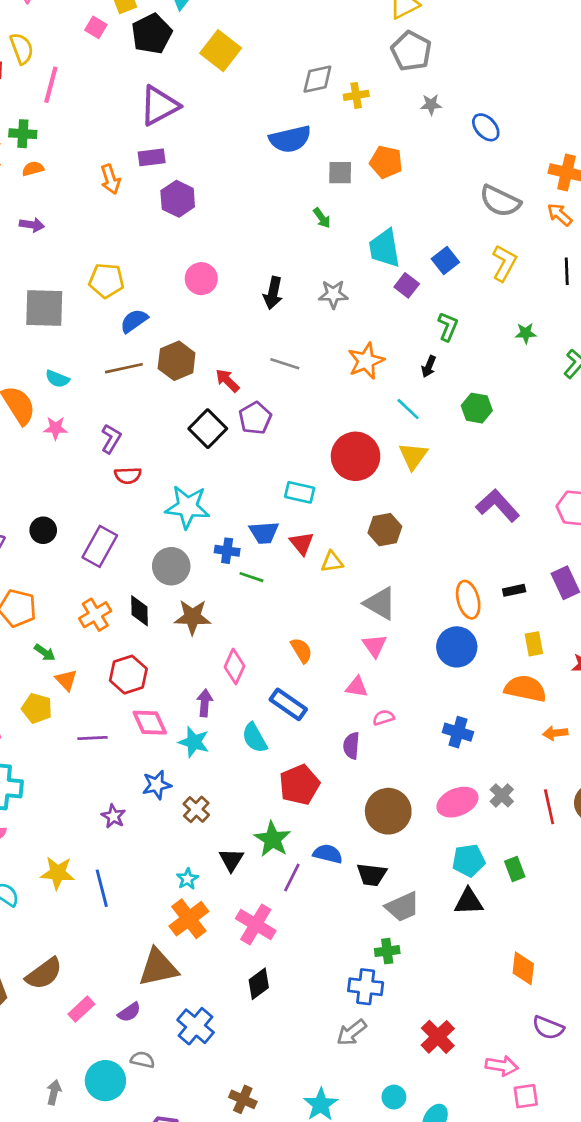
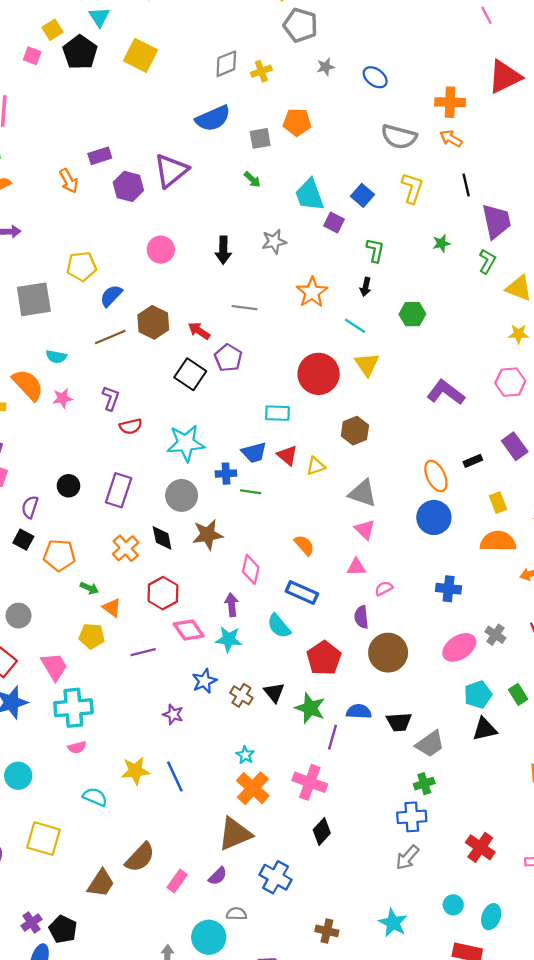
purple triangle: (159, 106) -> (171, 171), moved
brown circle: (388, 811) -> (388, 653), moved
black triangle: (231, 860) -> (274, 693), moved

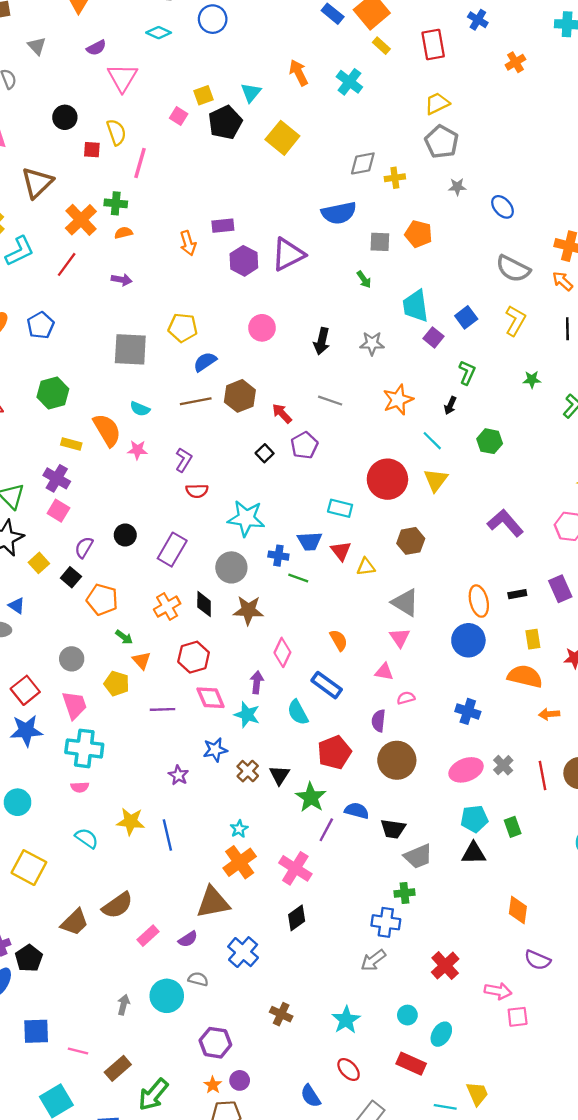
black square: (190, 374) -> (265, 453), size x0.6
gray circle: (19, 616) -> (72, 659), moved

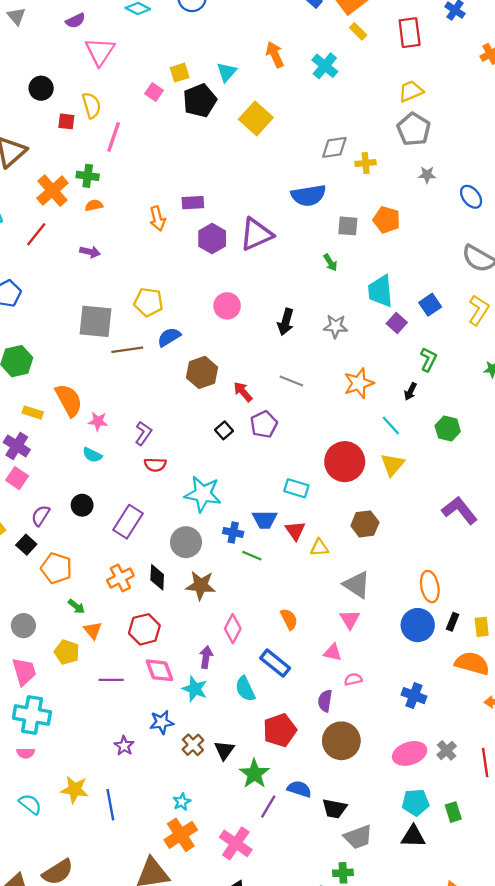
brown line: (196, 401) -> (127, 350), moved
cyan semicircle: (140, 409) -> (92, 455), moved
black rectangle: (517, 594) -> (453, 622), moved, turned -60

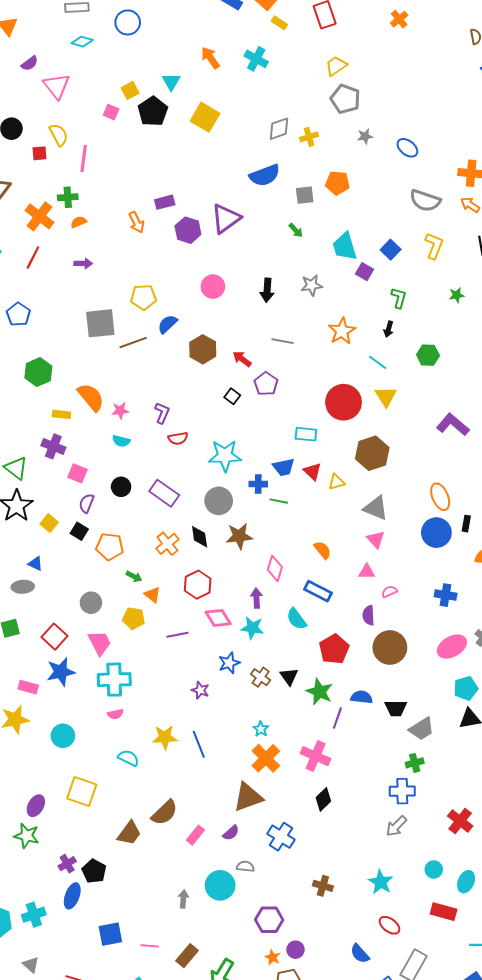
pink square: (17, 478) -> (77, 473), moved
purple rectangle: (128, 522) -> (164, 493), turned -76
brown hexagon: (365, 524) -> (372, 453), size x1.4

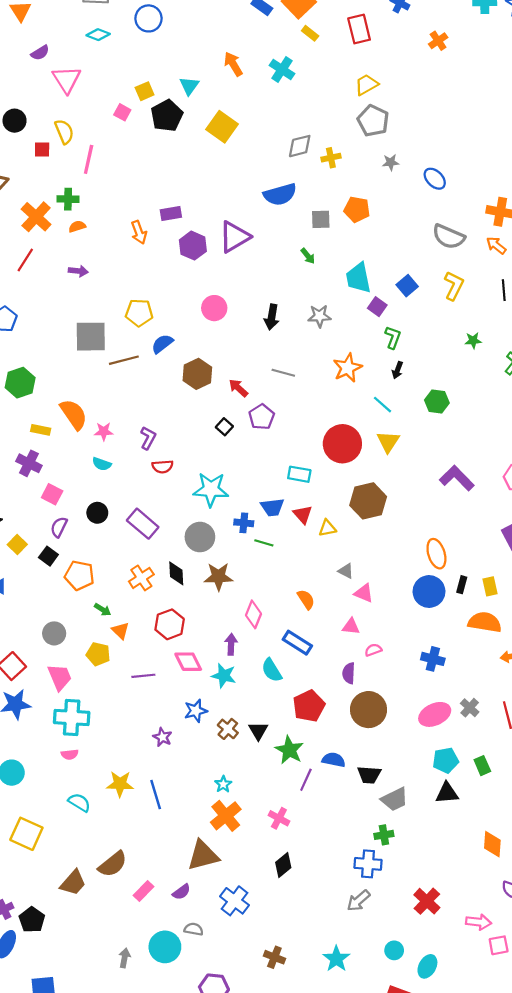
green L-shape: (399, 298) -> (393, 337), moved
gray triangle: (376, 508) -> (346, 571), moved, size x0.6
pink triangle: (376, 540) -> (364, 593), turned -30
pink cross: (316, 756) -> (279, 818), size x0.7

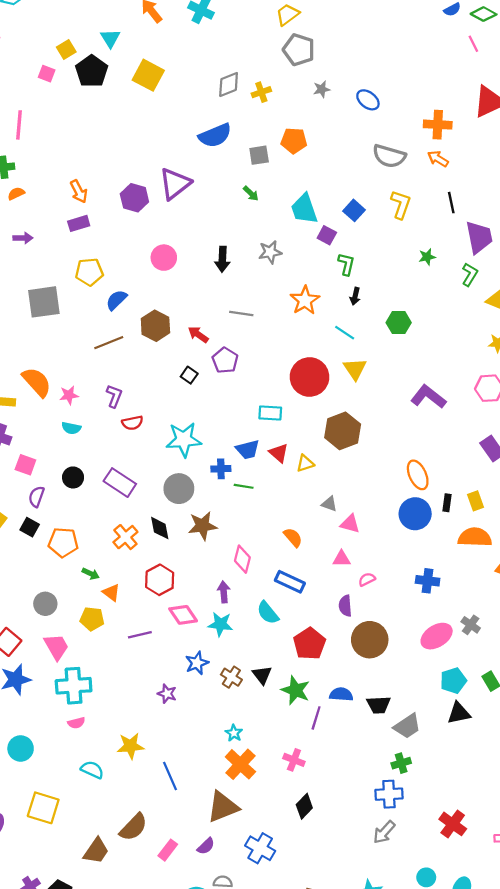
purple rectangle: (171, 214) -> (79, 223), moved
brown line: (124, 360) -> (109, 343), moved
blue line: (156, 795) -> (170, 776), moved

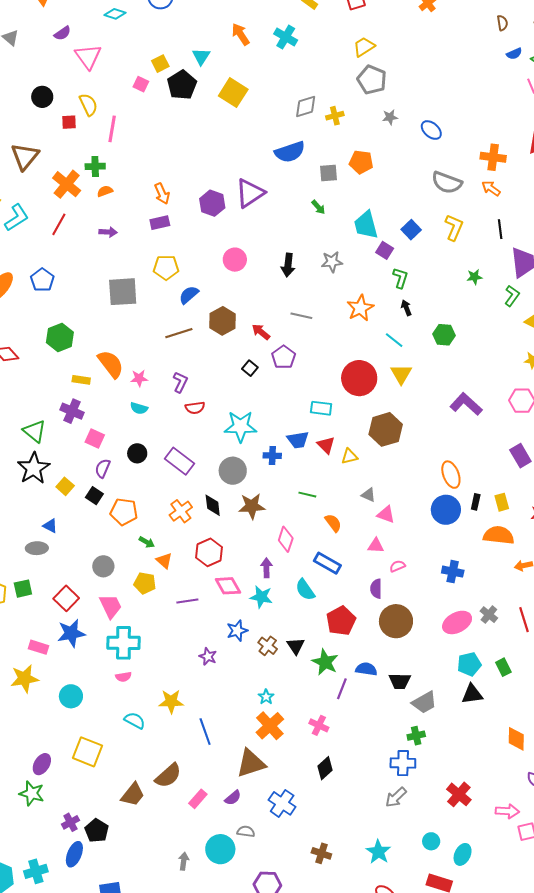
black arrow: (355, 296) -> (406, 308), turned 140
green line: (244, 486) -> (307, 495), moved

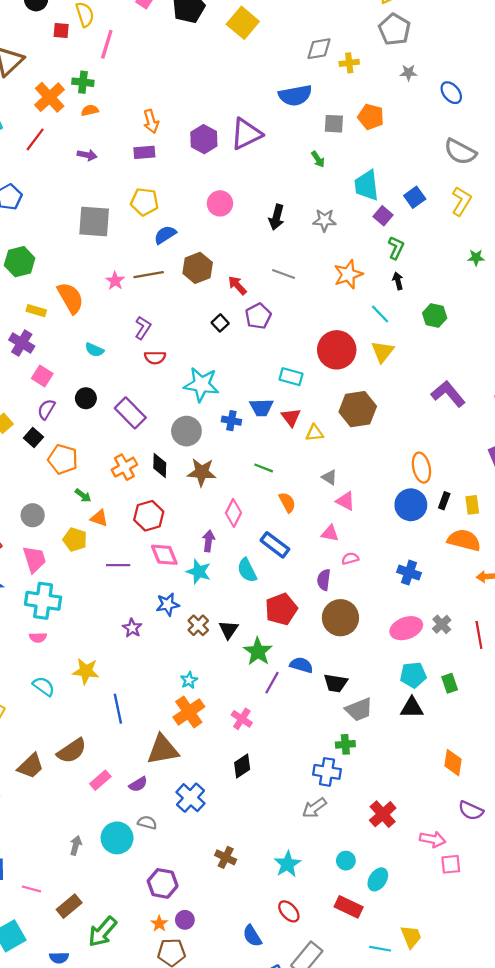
pink star: (139, 378) -> (115, 281), moved, turned 30
orange triangle: (164, 561) -> (99, 518), turned -30

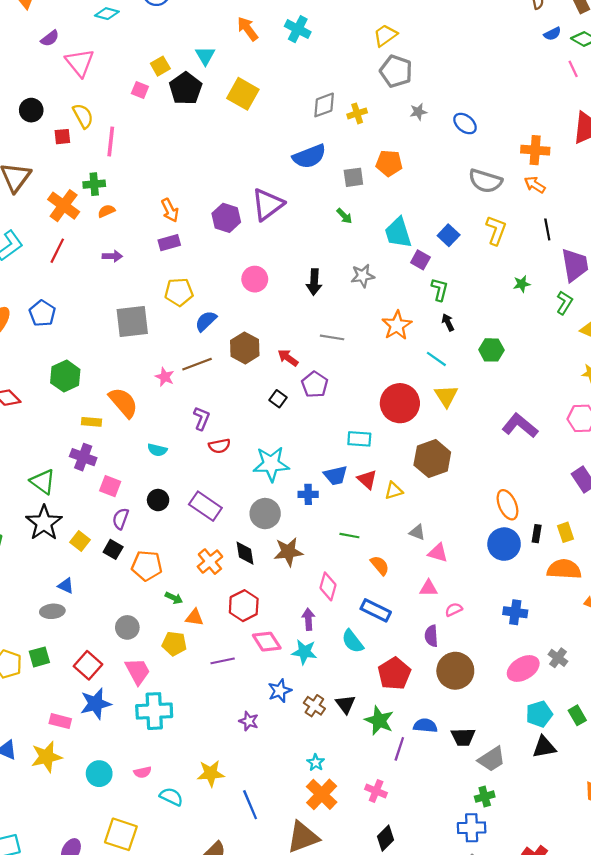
pink semicircle: (38, 637) -> (143, 772), moved

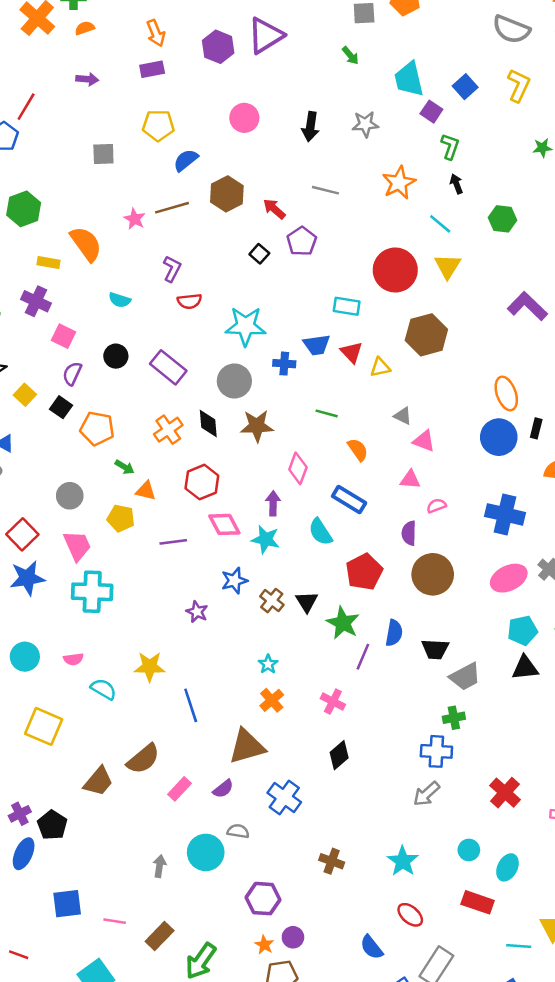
red line: (57, 251) -> (26, 107), moved
gray square: (132, 321) -> (103, 154), size x0.6
blue cross: (515, 612) -> (505, 514), size x1.4
blue semicircle: (425, 726) -> (394, 633), turned 90
orange cross: (322, 794) -> (272, 700), size x0.7

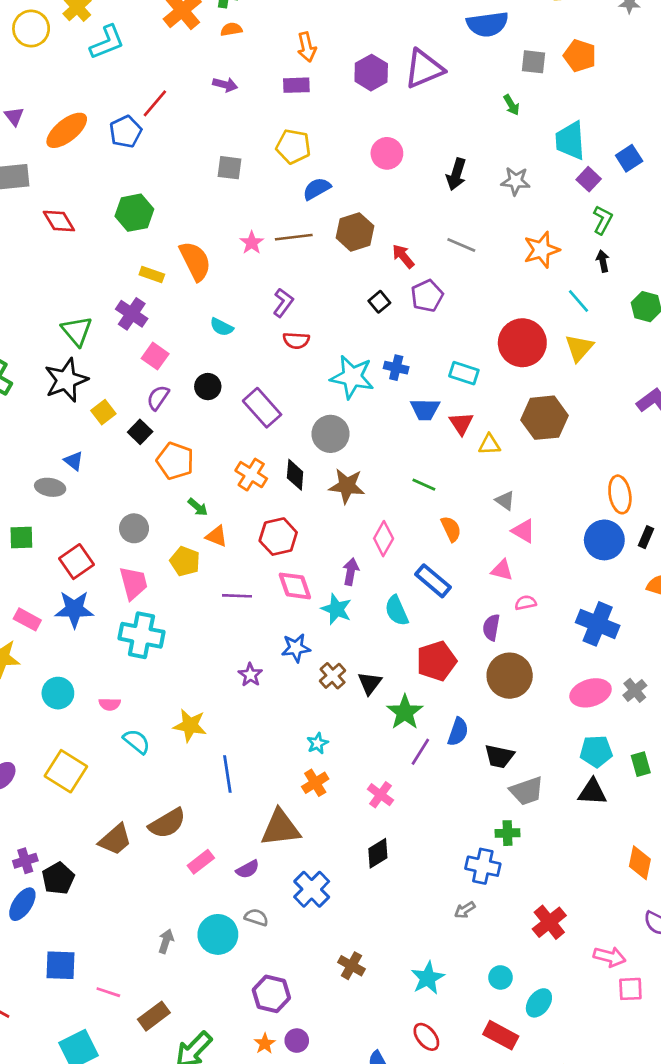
blue cross: (284, 364) -> (396, 368), moved
orange cross: (168, 430) -> (251, 475), turned -32
gray arrow: (426, 794) -> (465, 910), size x0.7

